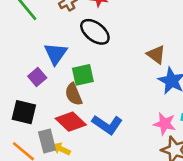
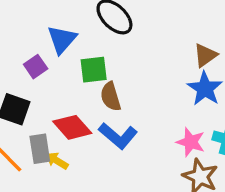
brown triangle: (156, 55) -> (205, 55), moved, turned 42
brown semicircle: (74, 94) -> (111, 97), moved

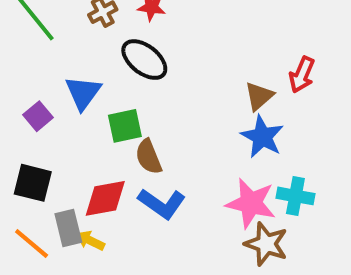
purple square: (36, 67) -> (38, 116), moved
red diamond: (72, 127) -> (105, 198), turned -54
pink star: (191, 142) -> (251, 203), size x1.4

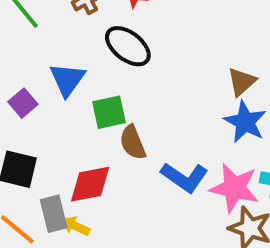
blue L-shape: (162, 204) -> (184, 177), moved

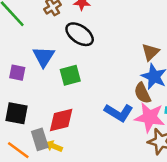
purple square: (23, 103) -> (17, 73), turned -35
brown semicircle: (133, 142) -> (142, 93), moved

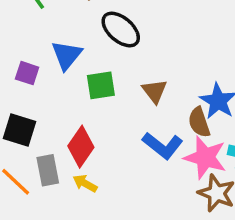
brown triangle: (151, 52) -> (154, 91), moved, turned -30
red diamond: (61, 120) -> (81, 147), turned -48
yellow arrow: (54, 146) -> (85, 183), moved

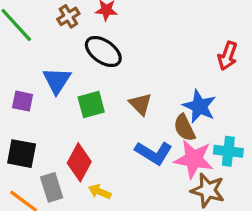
yellow arrow: (85, 183) -> (100, 192), moved

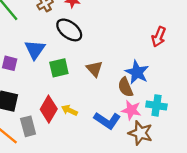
blue L-shape: (154, 153) -> (107, 120), moved
pink star: (194, 159) -> (131, 110), size x0.7
yellow arrow: (100, 192) -> (69, 110), moved

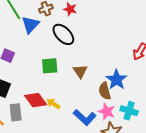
blue triangle: (35, 50) -> (30, 25), moved
red diamond: (49, 109) -> (36, 100), turned -75

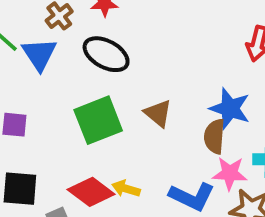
green square: (50, 66) -> (98, 120), size x1.4
brown semicircle: (105, 91) -> (214, 136), turned 36

